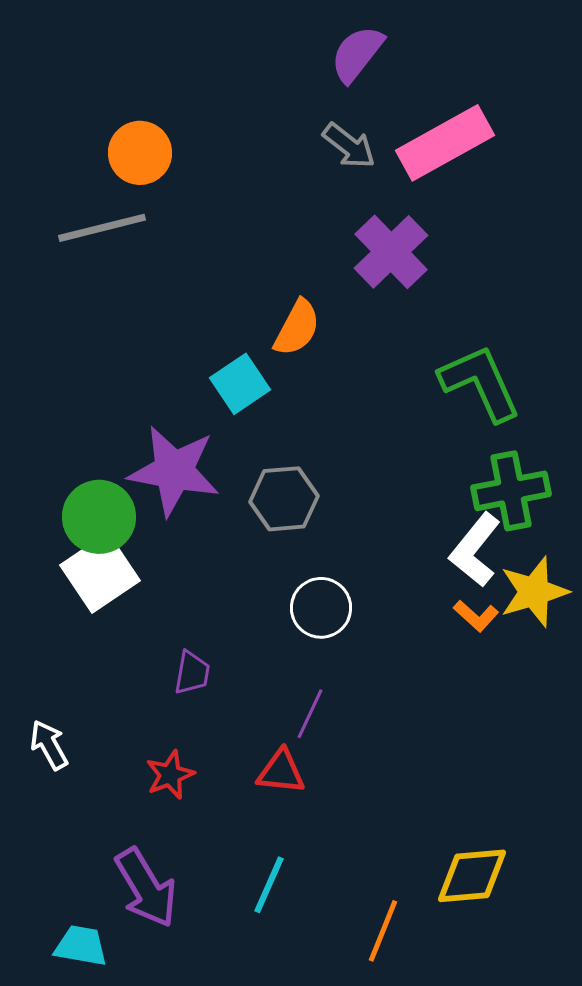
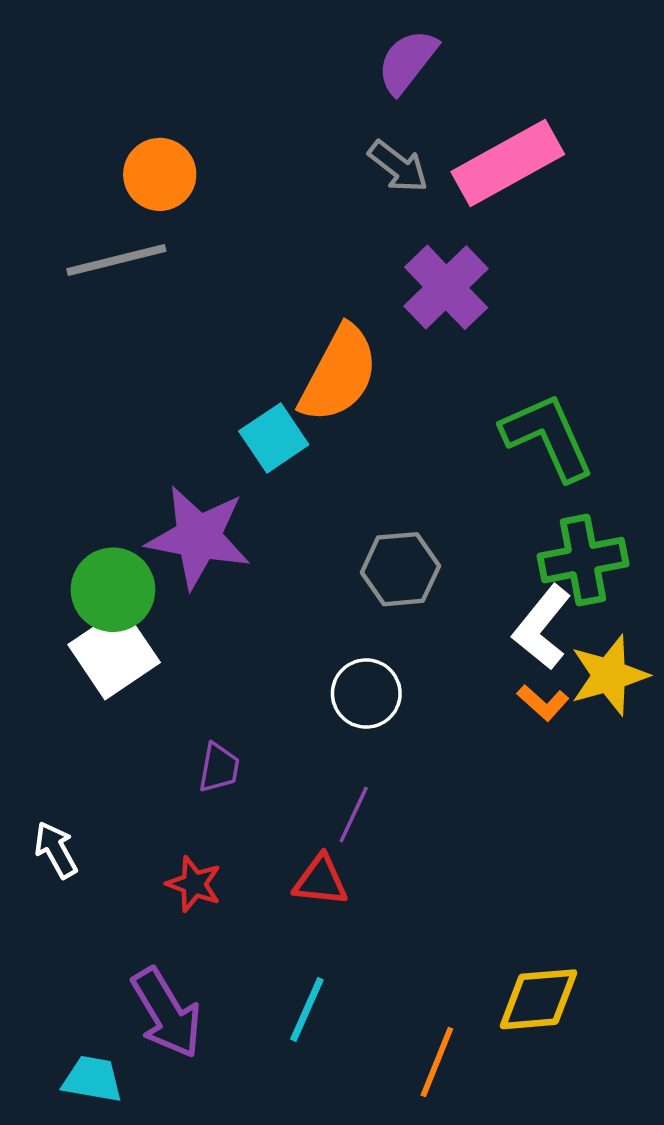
orange semicircle: (297, 328) -> (339, 374), size x1.5
gray hexagon: (284, 499) -> (400, 569), moved
red star: (170, 775) -> (194, 884), turned -30

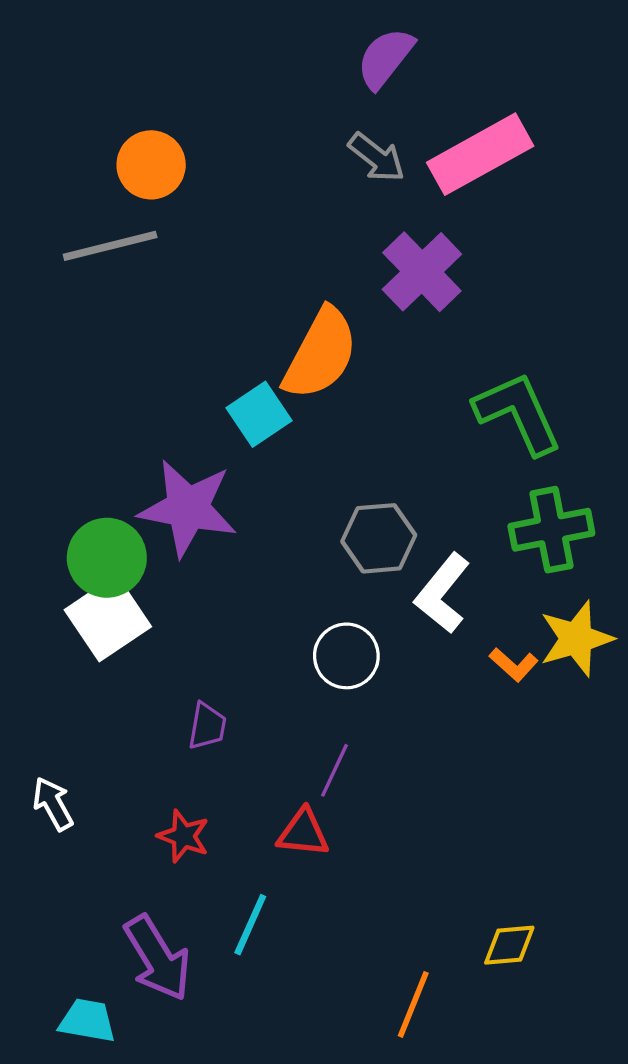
white L-shape: (542, 627) -> (442, 593), moved
yellow diamond: (539, 999) -> (509, 945), size x0.7
cyan line: (307, 1010) -> (250, 925), moved

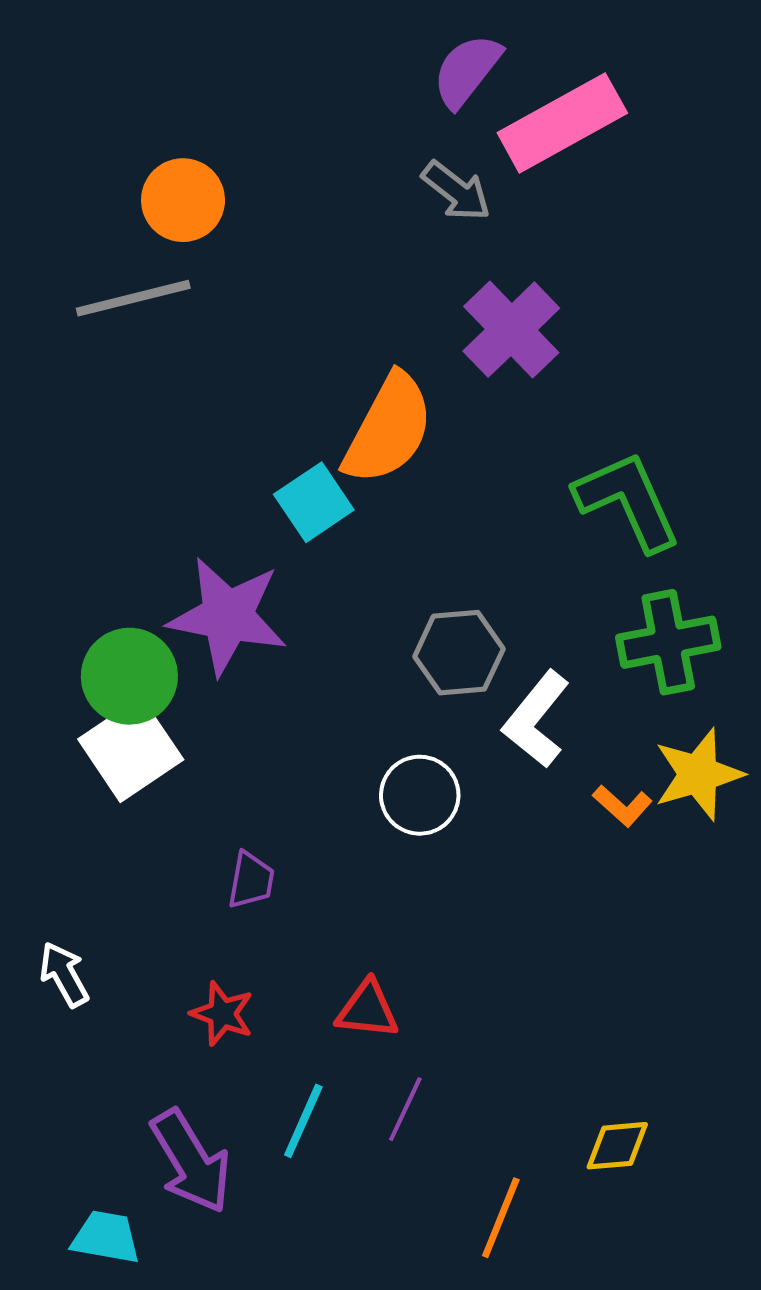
pink rectangle: (480, 154) -> (562, 123), moved
purple line: (335, 770) -> (405, 1109), moved

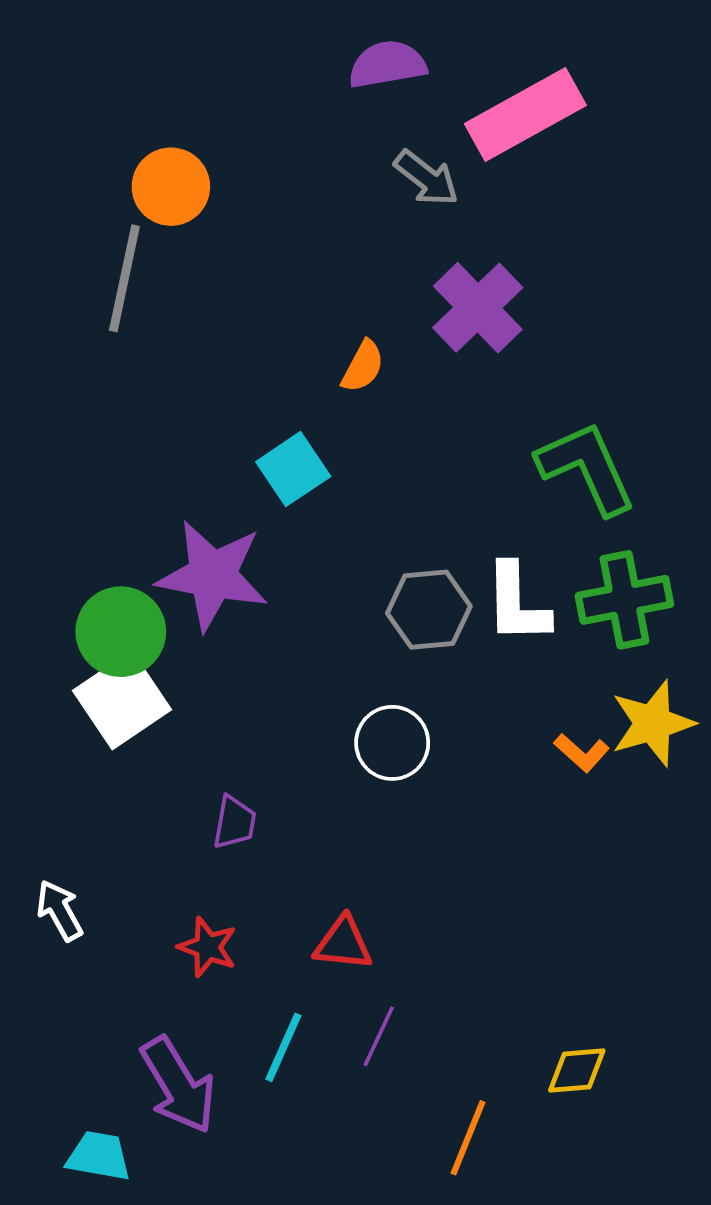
purple semicircle: (467, 71) -> (387, 64), moved, turned 42
gray line: (133, 298) -> (124, 278), turned -64
orange semicircle: (388, 429) -> (363, 366), moved, size x0.5
white L-shape: (536, 719) -> (517, 604), moved, turned -40

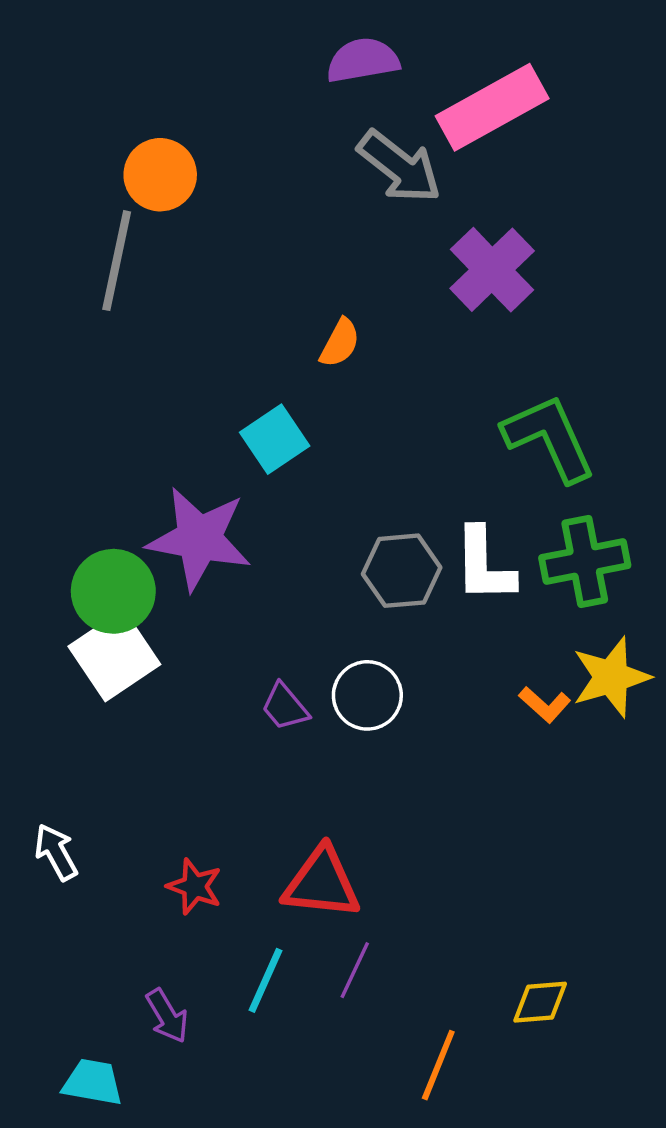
gray arrow: (426, 178) -> (399, 167), size x1.4
purple cross: (478, 308) -> (492, 270), moved
purple trapezoid: (234, 822) -> (285, 707), moved, turned 130
red triangle: (343, 943) -> (322, 883), size x1.4
purple arrow: (178, 1085) -> (167, 1016), size x0.6

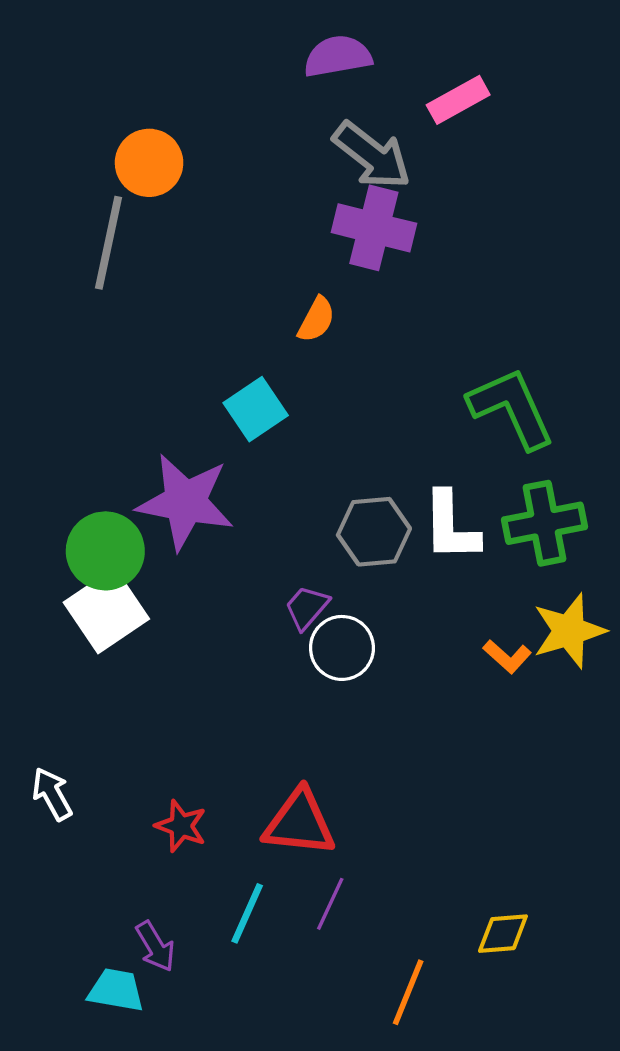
pink rectangle: (492, 107) -> (458, 100), size x0.6
purple cross: (492, 270) -> (374, 228), moved, turned -32
purple trapezoid: (285, 707) -> (307, 607), moved, turned 81
cyan trapezoid: (93, 1082) -> (116, 990), moved

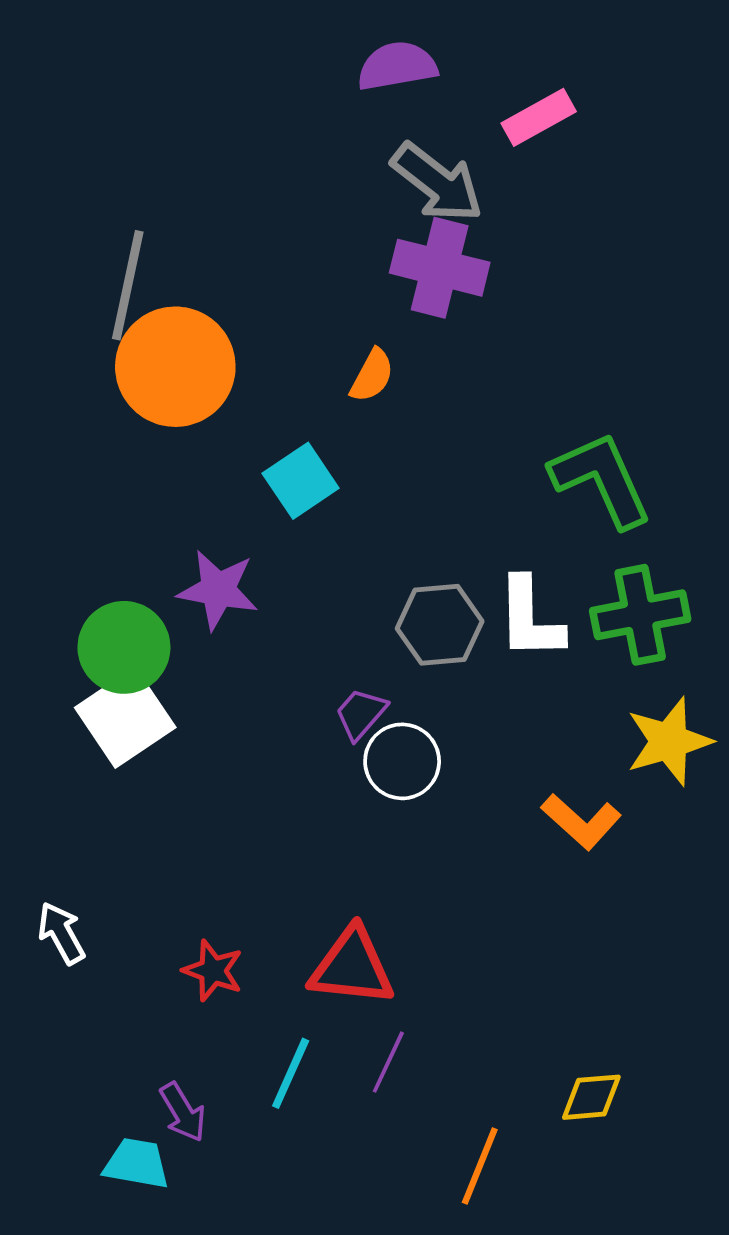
orange circle: (149, 163) -> (175, 367), moved, size x1.5
purple star: (185, 502) -> (218, 590), size x0.7
orange L-shape: (507, 656) -> (581, 822), moved, size x1.4

